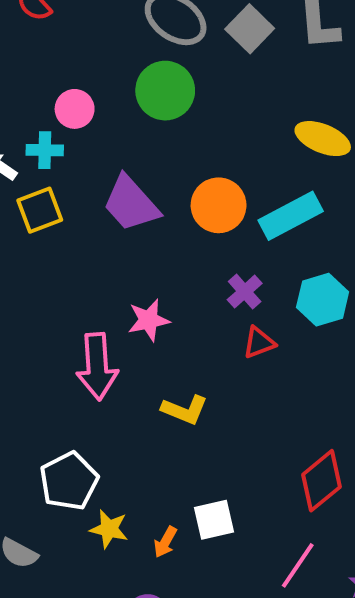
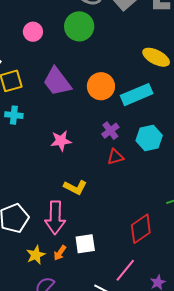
cyan cross: (45, 150) -> (14, 115), moved
pink arrow: (97, 366) -> (55, 218), moved
yellow star: (109, 529) -> (36, 255), moved, turned 30

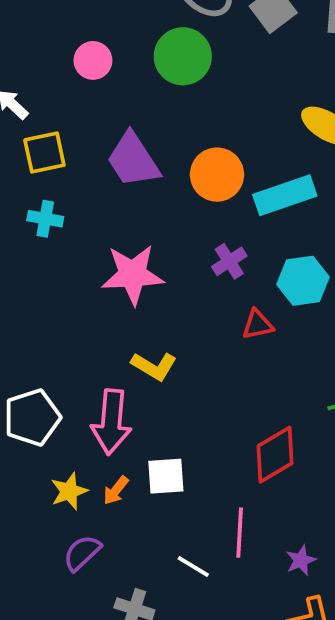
pink star: (61, 141) -> (133, 275), size x1.5
red triangle: (115, 157) -> (258, 325), moved
pink line: (125, 270) -> (240, 533), turned -40

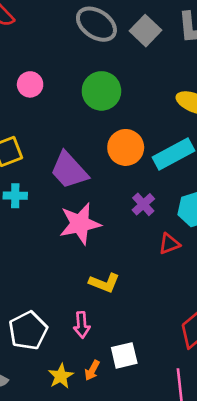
green circle: (183, 56) -> (101, 91), moved
purple trapezoid: (133, 160) -> (69, 170), moved
pink arrow: (111, 422) -> (82, 325), size x0.6

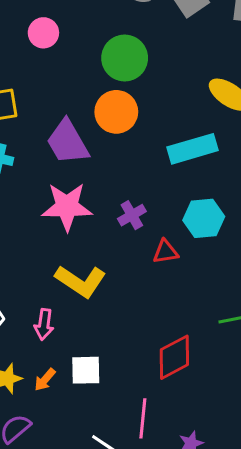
orange circle: (126, 147) -> (116, 112), moved
purple cross: (143, 204) -> (132, 215), moved
yellow L-shape: (104, 283) -> (81, 281), size x1.4

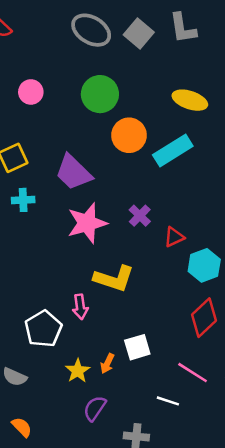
orange circle: (116, 112) -> (129, 135), moved
cyan hexagon: (204, 218) -> (204, 265), moved
pink arrow: (44, 324) -> (80, 307), moved
pink line: (143, 418) -> (193, 373), turned -48

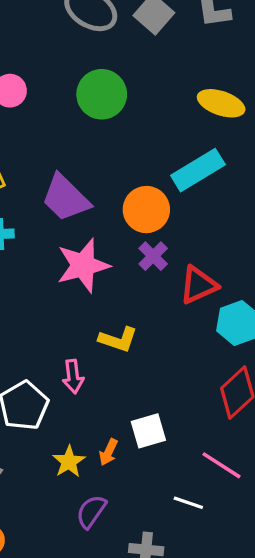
orange circle: (129, 135) -> (146, 210), moved
red triangle: (174, 237) -> (199, 285), size x1.4
yellow L-shape: (114, 279) -> (118, 339), size x0.7

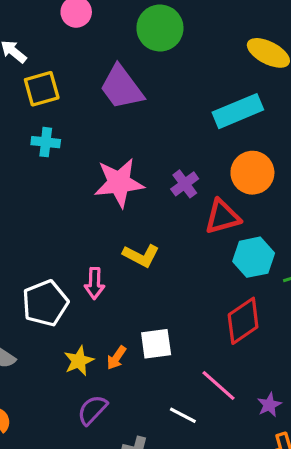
purple trapezoid: (66, 198) -> (121, 87), moved
orange circle: (146, 210) -> (252, 173), moved

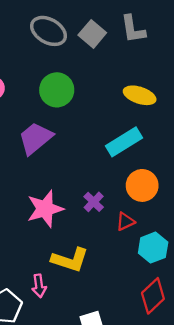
purple trapezoid: (121, 87) -> (35, 138), turned 96
red triangle: (222, 217) -> (125, 222), size x0.7
yellow L-shape: (141, 256) -> (70, 260), size x1.4

